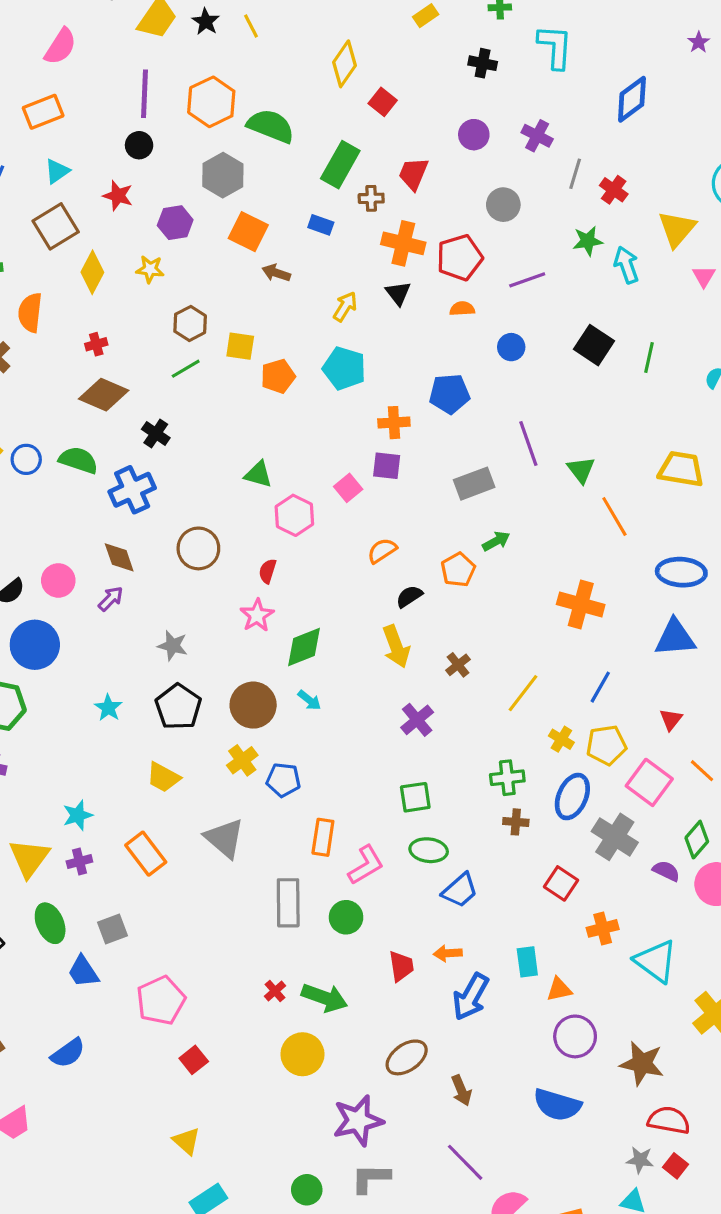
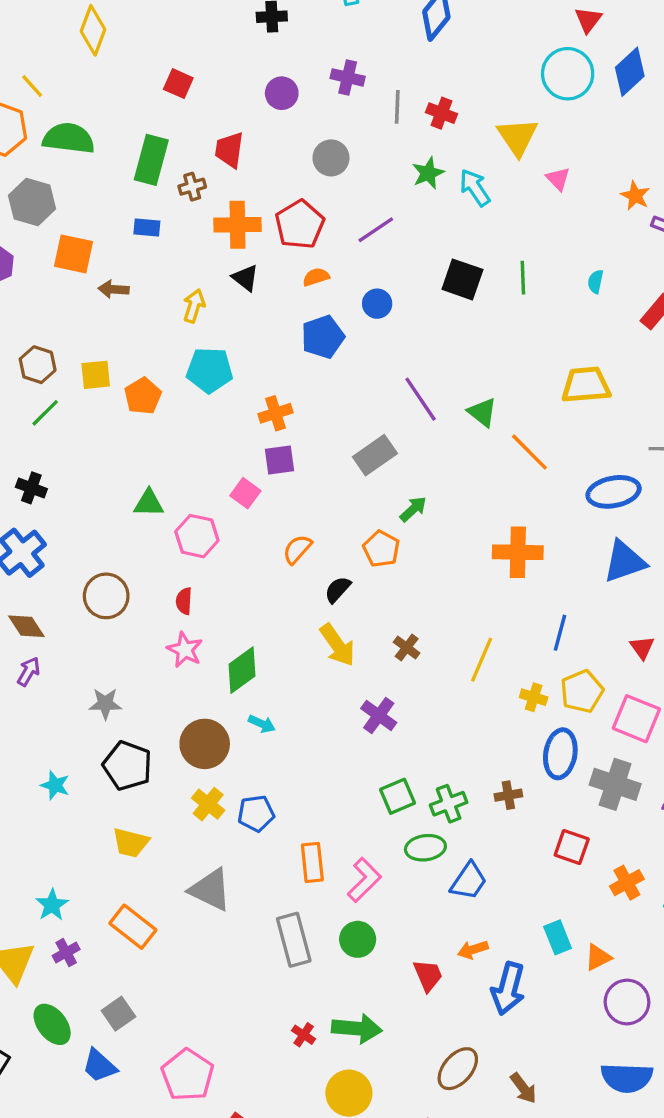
yellow line: (251, 26) -> (32, 86), moved
yellow diamond: (345, 64) -> (93, 30), moved
blue pentagon: (449, 394) -> (323, 337), moved
green cross: (507, 778) -> (449, 804), moved

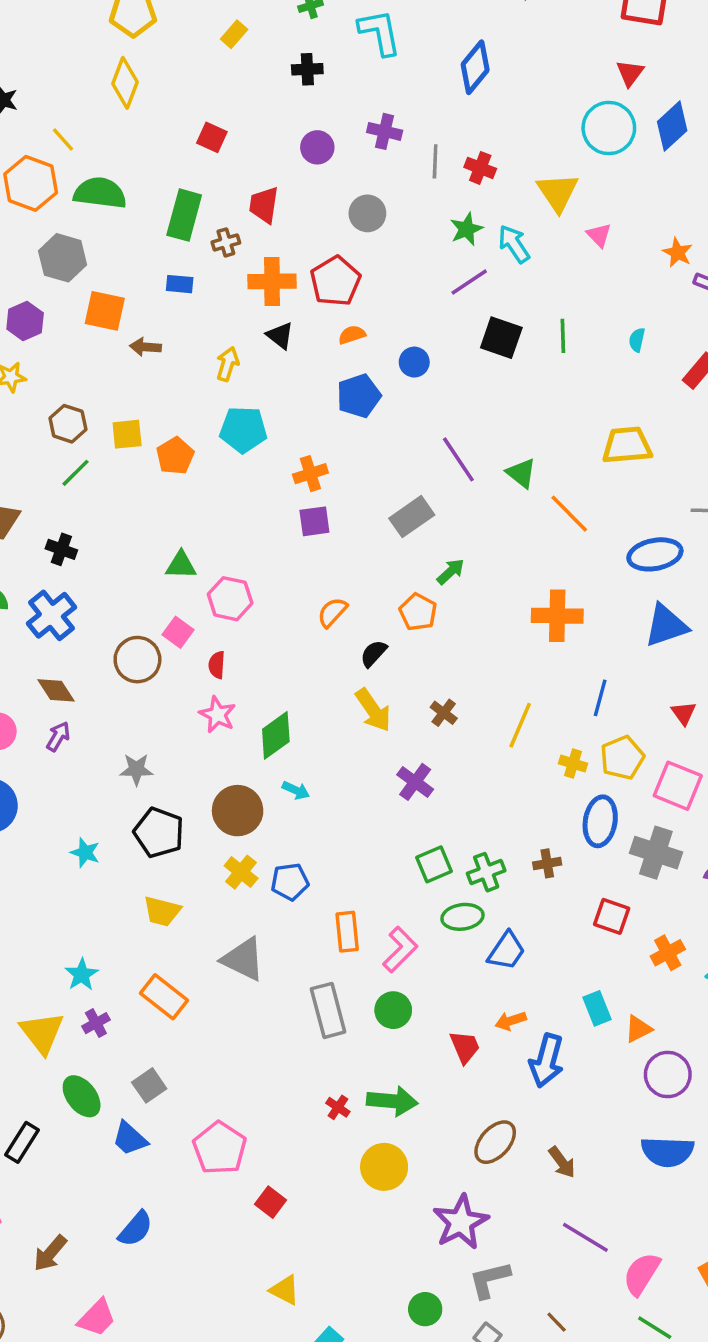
purple line: (376, 230) -> (469, 282), moved
pink square: (245, 493) -> (178, 632), moved

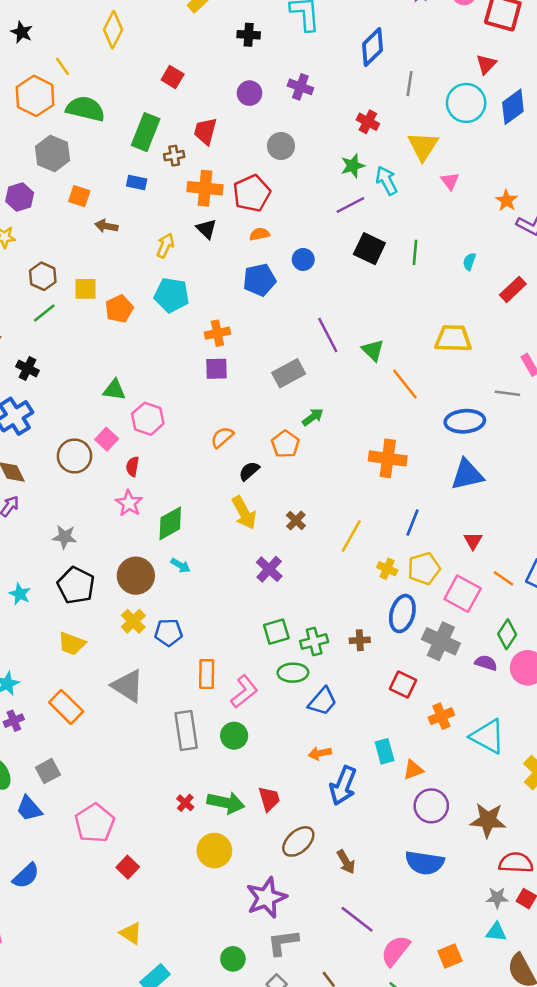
gray line: (435, 161) -> (410, 84), moved
orange square: (105, 311) -> (79, 196), size x0.7
red trapezoid: (465, 1047) -> (269, 799), moved

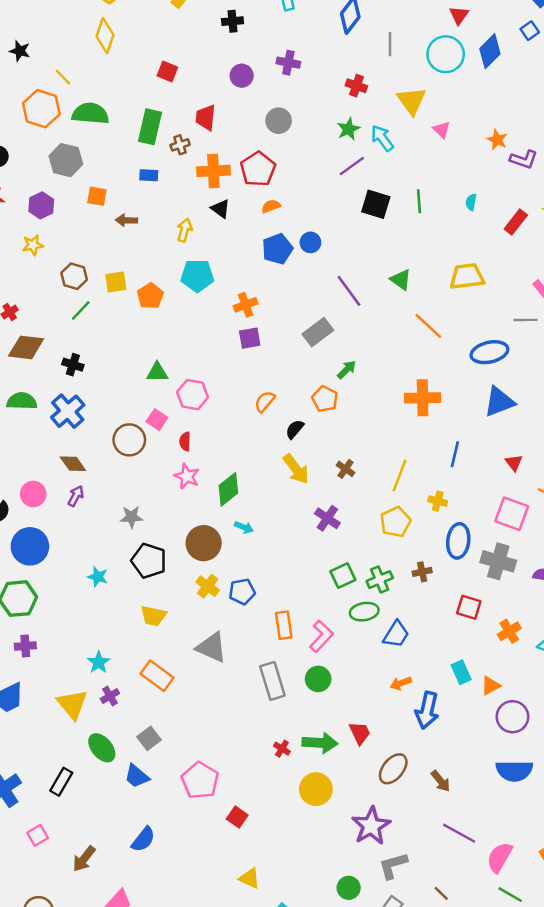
blue circle: (303, 259) -> (310, 242), moved
green triangle: (373, 350) -> (401, 280), moved
yellow pentagon: (424, 568) -> (396, 522), moved

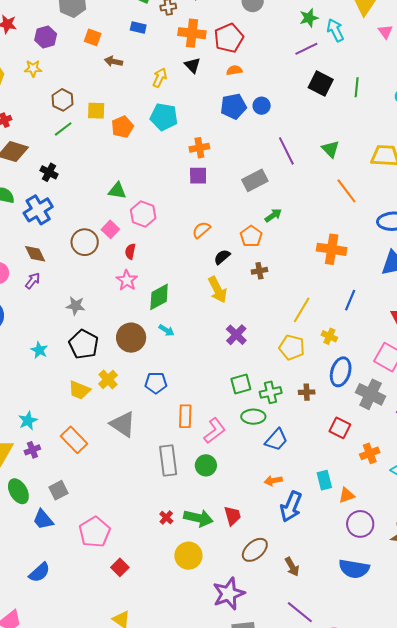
brown cross: (346, 469) -> (259, 271), moved, turned 35
yellow pentagon: (396, 522) -> (292, 347), turned 30
yellow cross: (208, 586) -> (108, 379), moved

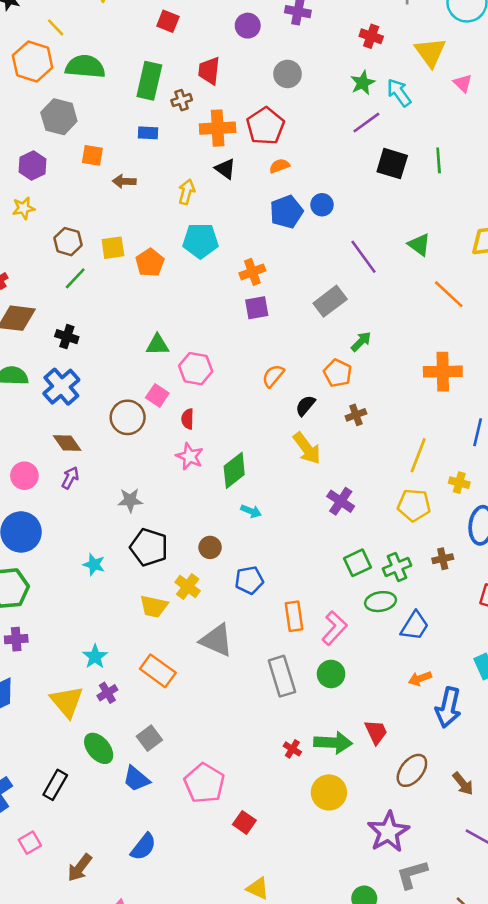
brown circle: (131, 338) -> (210, 547), moved, size x0.6

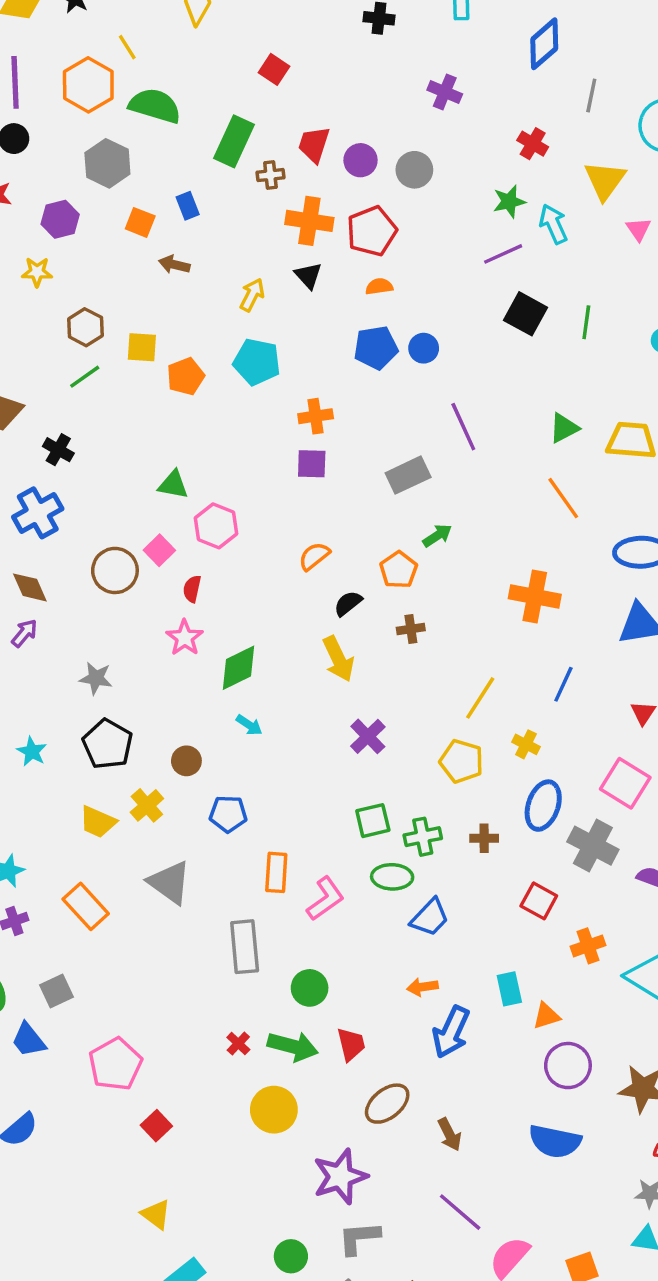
purple circle: (248, 26) -> (361, 160), moved
blue rectangle: (148, 133) -> (188, 206), moved, turned 54
green triangle: (419, 245) -> (564, 428), moved, turned 45
green circle: (331, 674) -> (310, 988), moved

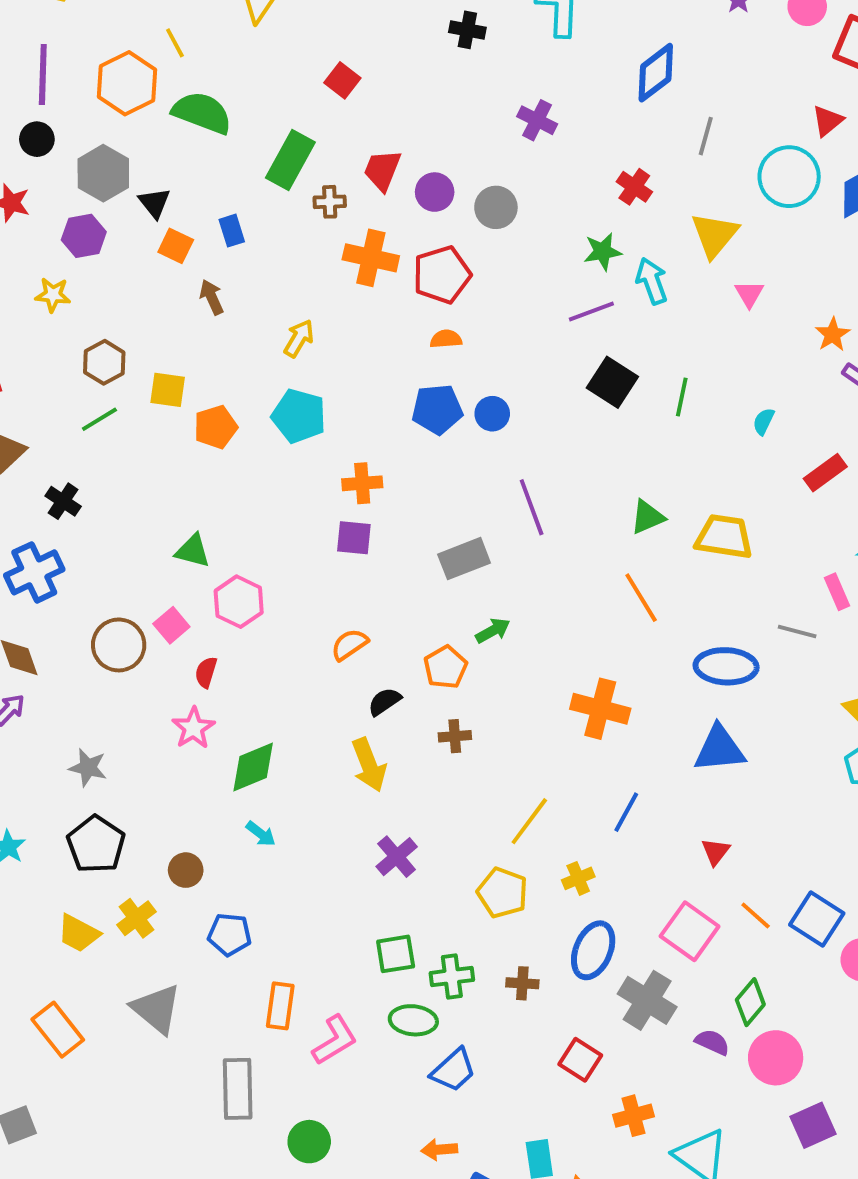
gray hexagon: (107, 163) -> (103, 173), moved
brown arrow: (174, 264) -> (212, 297), turned 48
black triangle: (308, 276) -> (154, 203), moved
yellow cross: (526, 744) -> (578, 878), turned 36

